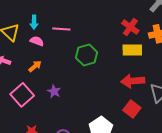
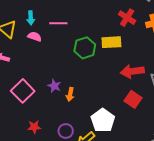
yellow rectangle: (132, 50) -> (111, 42), moved
orange arrow: (35, 66) -> (70, 94), moved, turned 144

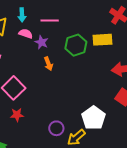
purple star: (54, 86) -> (41, 42), moved
orange arrow: (70, 94) -> (48, 64), moved, turned -32
red star: (34, 127) -> (17, 115), moved

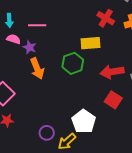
green hexagon: (76, 45) -> (73, 63), moved
orange arrow: (48, 64) -> (37, 69), size x1.5

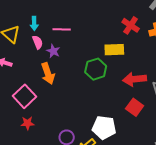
pink semicircle: (14, 39) -> (38, 42), turned 48
orange arrow: (37, 69) -> (48, 74), moved
white pentagon: (84, 121) -> (104, 128), turned -30

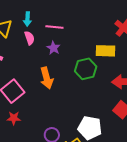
purple star: (53, 51) -> (54, 48), moved
orange arrow: (48, 74) -> (47, 78), moved

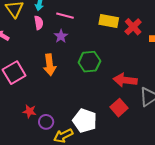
yellow rectangle: (106, 51) -> (109, 21), moved
red star: (14, 118) -> (29, 111), moved

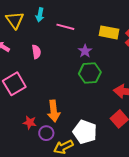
pink semicircle: (39, 23) -> (36, 52), moved
purple star: (61, 36) -> (85, 51), moved
orange arrow: (50, 65) -> (54, 111), moved

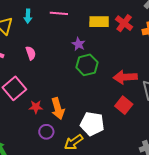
pink line: (65, 27) -> (59, 13), moved
red star: (30, 123) -> (36, 107), moved
purple circle: (46, 133) -> (46, 132), moved

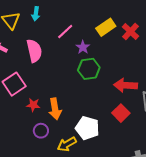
pink line: (59, 13) -> (65, 32), moved, turned -54
yellow rectangle: (99, 22) -> (106, 27), turned -42
pink semicircle: (31, 53) -> (34, 51), size x1.6

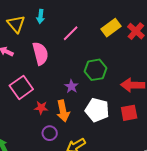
purple star: (83, 47) -> (71, 86), moved
red square: (121, 113) -> (129, 113), turned 36
white pentagon: (87, 128) -> (97, 110), moved

